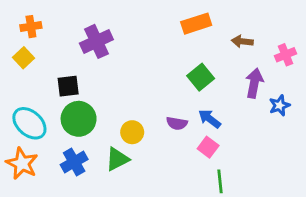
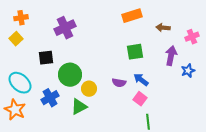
green square: (201, 77) -> (135, 52), turned 30
green circle: (79, 119) -> (70, 75), moved
blue cross: (74, 162) -> (50, 98), moved

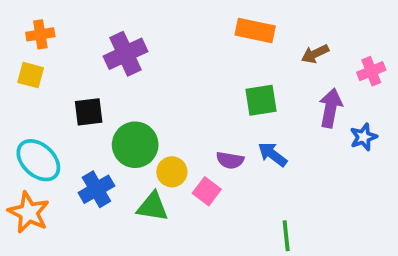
orange rectangle: (132, 16) -> (255, 31), turned 30
brown arrow: (163, 28) -> (315, 54), turned -32
yellow square: (16, 39) -> (31, 75), turned -32
pink square: (140, 99) -> (207, 191), moved
green triangle: (79, 107) -> (153, 207), turned 36

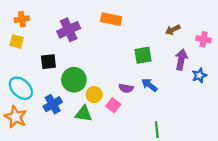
orange rectangle: (255, 31) -> (111, 19), moved
pink cross: (371, 71) -> (204, 39), turned 32

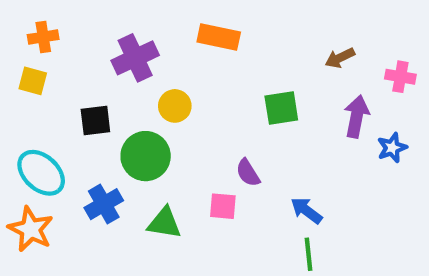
blue arrow: (149, 85) -> (306, 210), moved
purple semicircle: (126, 88) -> (248, 173), turned 48
yellow circle: (94, 95) -> (175, 106), moved
pink square: (113, 105) -> (223, 206), turned -32

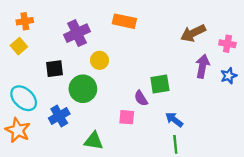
brown arrow: (340, 58) -> (193, 33), size x1.5
yellow square: (33, 81) -> (19, 46), turned 35
green square: (281, 108) -> (160, 84), moved
blue star: (392, 148) -> (229, 76), moved
green triangle: (164, 223) -> (94, 141), moved

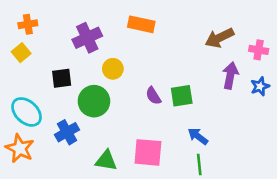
purple semicircle: (141, 98) -> (153, 96), moved
pink square: (127, 117) -> (148, 152), moved, size x1.6

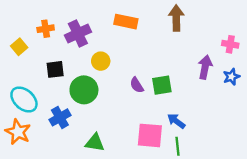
orange cross: (28, 24) -> (46, 29), moved
brown arrow: (219, 38) -> (176, 18), moved, turned 115
pink square: (148, 152) -> (150, 135), moved

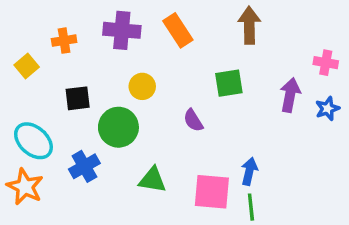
orange rectangle: (126, 22) -> (178, 30), turned 45
purple cross: (78, 34) -> (122, 30), moved, turned 30
green square: (162, 85) -> (229, 83), moved
blue arrow: (176, 121) -> (249, 171), turned 66
green triangle: (95, 143) -> (152, 180), moved

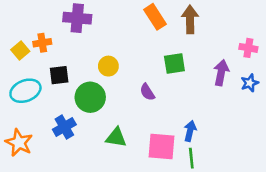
purple cross: (122, 30) -> (77, 18), moved
orange rectangle: (178, 30) -> (155, 17), moved
orange cross: (64, 41) -> (42, 43), moved
cyan ellipse: (33, 141) -> (25, 91), moved, turned -64

